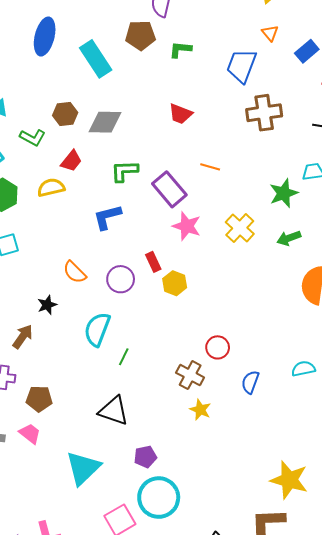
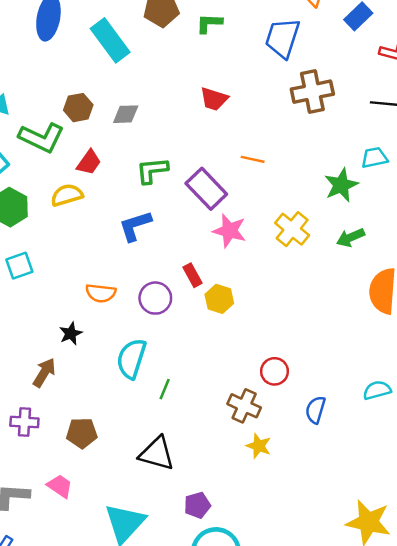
gray diamond: (105, 122) -> (126, 114), size x0.7
green L-shape: (33, 138) -> (42, 138), size x1.5
orange semicircle: (75, 272) -> (101, 293), turned -35
brown pentagon: (39, 399) -> (82, 433), moved

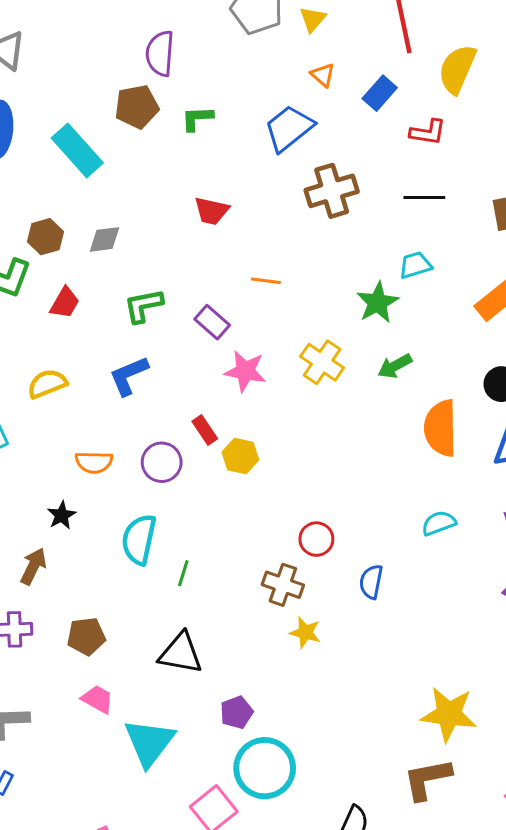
blue trapezoid: (282, 38) -> (289, 128), turned 39
purple rectangle: (206, 189) -> (212, 322), size x0.7
yellow semicircle: (67, 195) -> (47, 384), moved
cyan semicircle: (377, 390) -> (439, 523), moved
pink trapezoid: (60, 486) -> (98, 699), moved

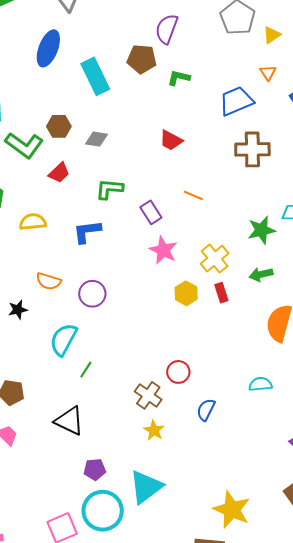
red rectangle: (205, 430) -> (221, 293), moved
yellow hexagon: (240, 456) -> (186, 293), moved
cyan triangle: (149, 742) -> (146, 487), moved

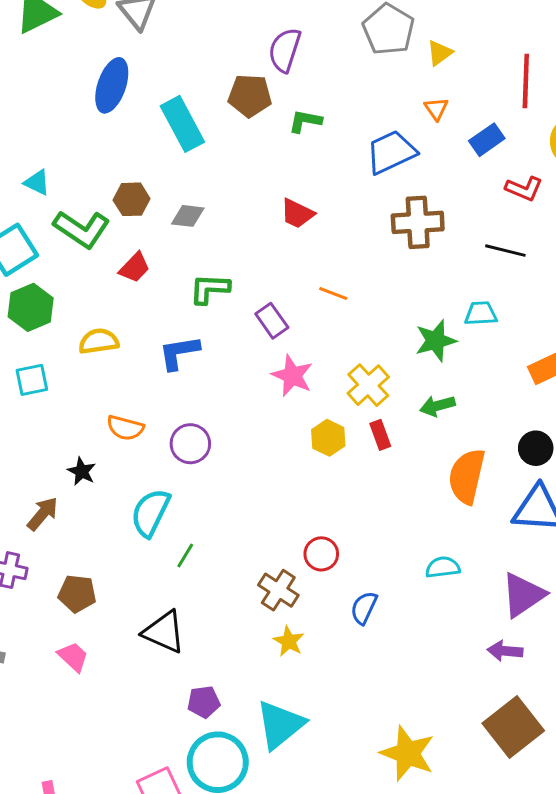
black star: (18, 310) -> (82, 471), turned -30

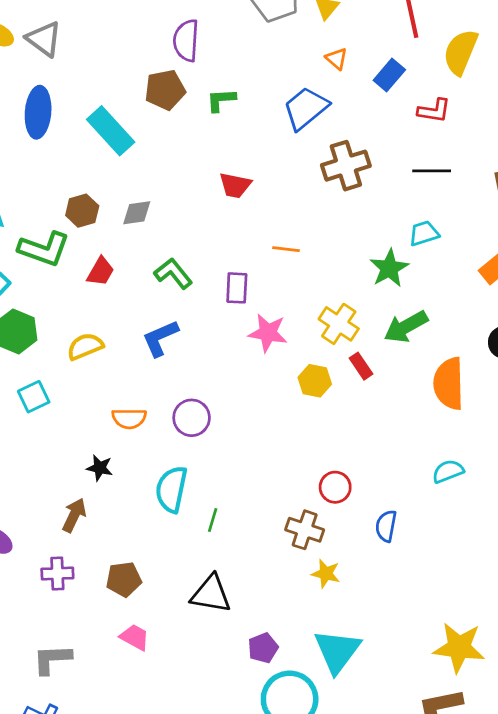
green L-shape: (210, 289) -> (173, 273), turned 63
purple rectangle: (272, 321) -> (237, 288), turned 52
green arrow: (437, 406) -> (406, 327), size x1.4

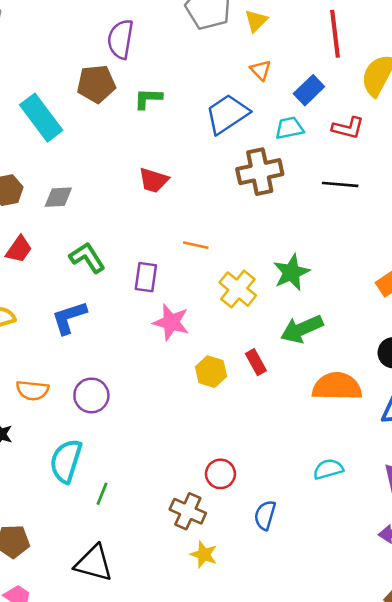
cyan trapezoid: (424, 233) -> (289, 128), moved
yellow cross: (339, 324) -> (238, 289), moved
orange semicircle: (449, 384) -> (337, 387), turned 87

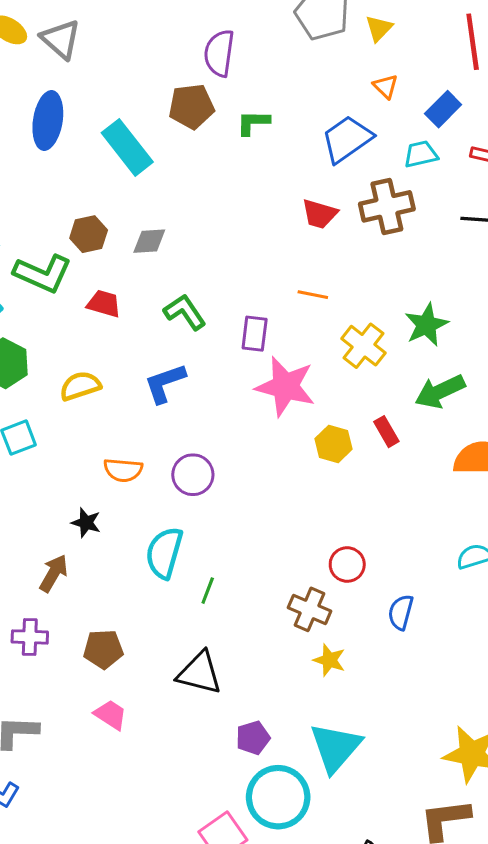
red trapezoid: (154, 180) -> (320, 214), moved
red trapezoid: (19, 249) -> (104, 304), turned -108
pink star: (171, 322) -> (285, 386), size x1.4

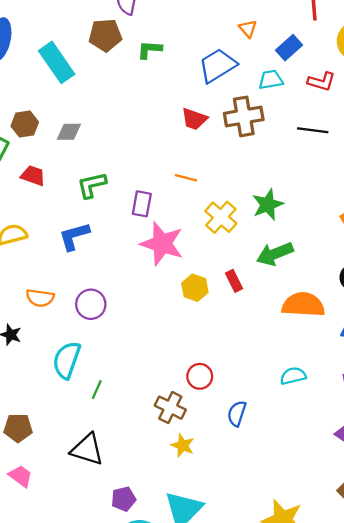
green L-shape: (185, 312) -> (92, 185), turned -72

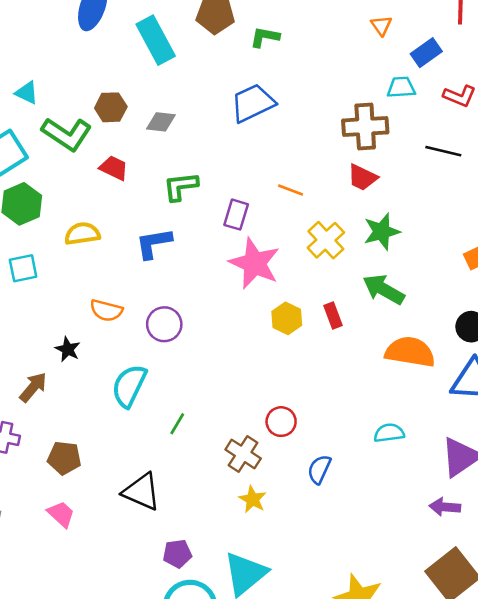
blue trapezoid: (217, 66) -> (253, 103), moved
red trapezoid: (194, 119) -> (362, 177), moved
green arrow: (275, 254) -> (384, 289), turned 45
green line: (97, 390) -> (177, 424), moved

